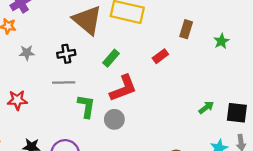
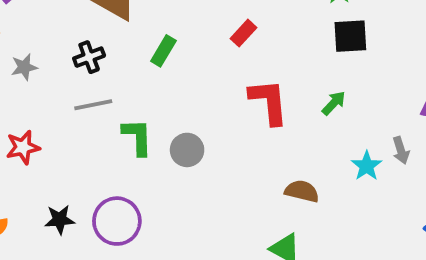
red L-shape: (123, 88) -> (269, 102), moved, turned -64
black square: (237, 113) -> (350, 36), moved

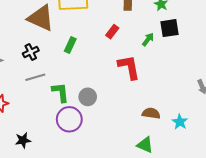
green arrow: (334, 103) -> (148, 39), moved
cyan star: (367, 166) -> (180, 122), moved
purple circle: (117, 221) -> (69, 119), moved

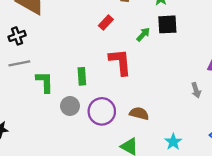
green rectangle: (70, 45) -> (82, 76), moved, turned -35
gray circle: (88, 97) -> (70, 106), moved
purple circle: (69, 119) -> (102, 111), moved
cyan star: (180, 122) -> (173, 142), moved

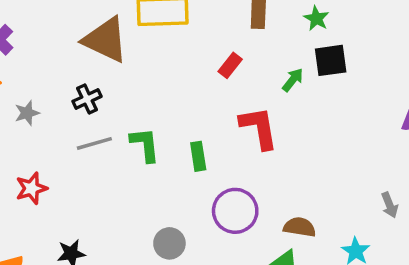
green L-shape: (45, 82) -> (145, 145), moved
gray arrow: (196, 90) -> (390, 205), moved
gray circle: (70, 106) -> (169, 243), moved
brown semicircle: (139, 113) -> (300, 227), moved

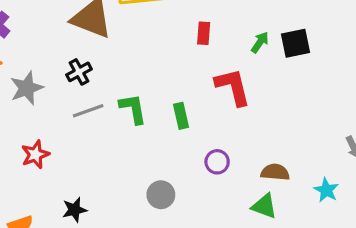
black square: (331, 60) -> (296, 43), moved
red rectangle: (230, 65) -> (204, 33), turned -30
gray star: (27, 113) -> (27, 88), size x1.5
purple circle: (235, 211) -> (217, 162), size x0.6

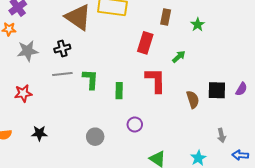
red rectangle: (204, 33) -> (145, 43), size x1.5
black square: (296, 43) -> (217, 90), moved
brown semicircle: (275, 172) -> (193, 100), moved, turned 54

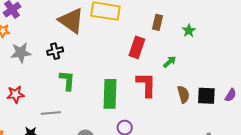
gray line: (62, 74) -> (51, 113), moved
green L-shape: (90, 79) -> (67, 81), moved
green rectangle: (119, 91) -> (110, 94), size x1.8
brown semicircle: (193, 100) -> (183, 94), moved

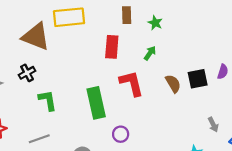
green star: (189, 31) -> (155, 23), moved

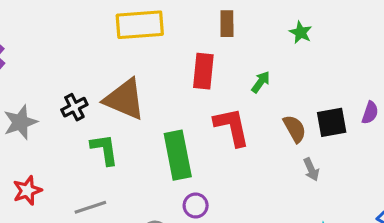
green star: (155, 23) -> (301, 32), moved
brown triangle: (36, 36) -> (124, 99), moved
gray arrow: (213, 125) -> (311, 169), moved
purple circle: (121, 134) -> (196, 206), moved

